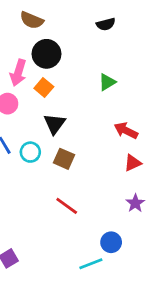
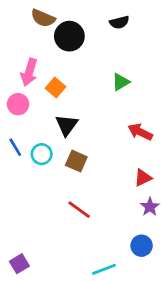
black circle: (46, 54) -> (69, 36), moved
red triangle: (133, 163) -> (143, 178), moved
blue circle: (111, 242) -> (142, 246), moved

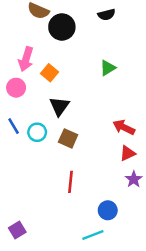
red arrow: (140, 132) -> (124, 127), moved
red line: (79, 210) -> (71, 182), turned 60
blue circle: (142, 246) -> (108, 210), moved

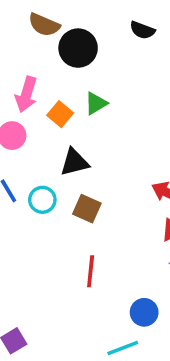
black semicircle: (106, 15) -> (142, 30), turned 35
green triangle: (108, 68) -> (96, 103), moved
black triangle: (59, 106) -> (74, 162), turned 40

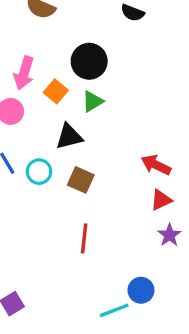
black circle: (78, 48) -> (89, 61), moved
green triangle: (96, 103) -> (92, 101), moved
blue circle: (144, 312) -> (141, 290), moved

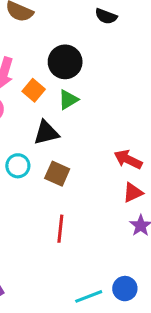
blue circle: (141, 290) -> (125, 289), moved

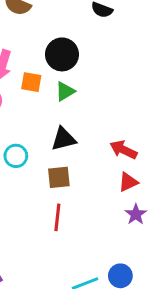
orange square: (34, 90) -> (31, 82), turned -30
black triangle: (46, 133) -> (63, 139), moved
brown square: (57, 174) -> (59, 177), moved, turned -30

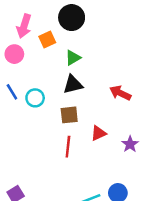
orange square: (31, 82) -> (47, 39), turned -35
green triangle: (65, 91) -> (73, 58), moved
red triangle: (128, 182) -> (98, 133), moved

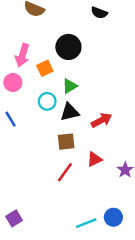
red arrow: (120, 93) -> (102, 120), moved, turned 126
cyan circle: (35, 98) -> (47, 101), moved
red line: (68, 147) -> (65, 172), turned 30

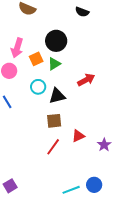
green triangle: (70, 86) -> (54, 64), moved
red arrow: (102, 120) -> (86, 80), moved

